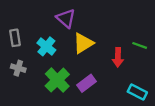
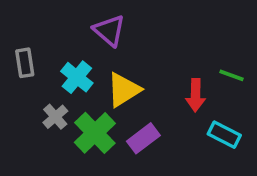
yellow triangle: (83, 43) -> (124, 90), moved
gray cross: (18, 68) -> (55, 117), moved, turned 32
cyan rectangle: (137, 92) -> (224, 135), moved

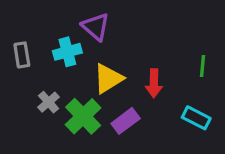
green line: (231, 75) -> (203, 66), turned 75
cyan cross: (77, 77) -> (67, 52), moved, turned 36
red arrow: (196, 95) -> (154, 83), moved

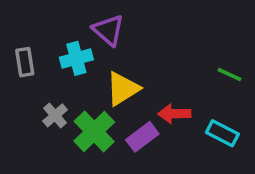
green line: (203, 66) -> (230, 75), turned -70
red arrow: (154, 83) -> (174, 114), moved, turned 88

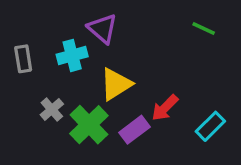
green line: (230, 75) -> (204, 28), moved
red arrow: (174, 114) -> (165, 108), turned -44
cyan rectangle: (222, 133) -> (210, 126), turned -72

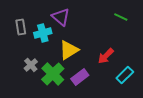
gray rectangle: (23, 59) -> (21, 27), moved
red arrow: (165, 108) -> (106, 56), moved

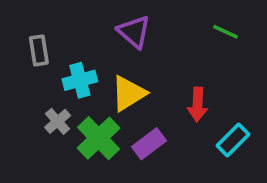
purple triangle: (61, 17) -> (134, 32), moved
cyan cross: (43, 33) -> (80, 80), moved
red arrow: (106, 56) -> (198, 105), turned -42

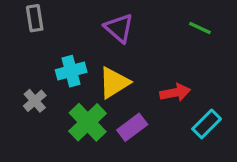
gray rectangle: (39, 50) -> (35, 18), moved
red arrow: (198, 105) -> (175, 93), turned -104
gray cross: (58, 121) -> (35, 101), moved

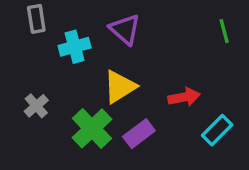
green line: (200, 28) -> (224, 31), moved, turned 50
cyan cross: (71, 71) -> (75, 47), moved

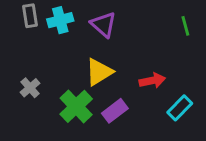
cyan cross: (75, 47) -> (60, 20), moved

